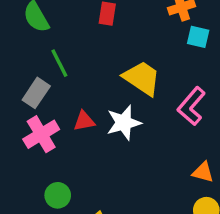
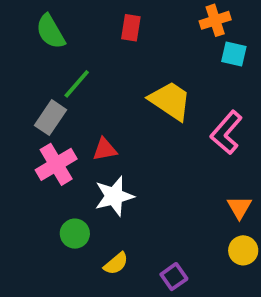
green line: (59, 63) -> (77, 84), turned 68
white star: (124, 123) -> (114, 196), moved
orange triangle: (203, 172) -> (239, 207), turned 45

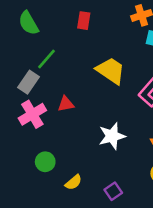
white star: (114, 196) -> (112, 136), moved

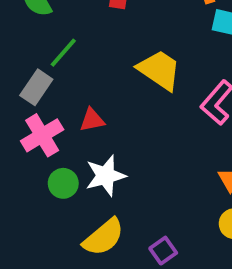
white star: (112, 136) -> (106, 176), moved
green circle: (45, 162) -> (63, 183), moved
yellow semicircle: (73, 182) -> (104, 237), size x1.6

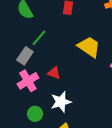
red triangle: (92, 120) -> (54, 73), turned 32
green circle: (63, 183) -> (35, 114), moved

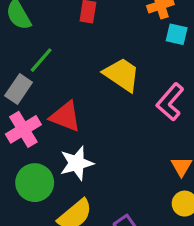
red triangle: (54, 73) -> (65, 116), size x1.5
green circle: (35, 114) -> (35, 183), size x1.5

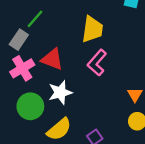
yellow trapezoid: (122, 75) -> (92, 29), turned 64
pink L-shape: (170, 102) -> (97, 63), moved

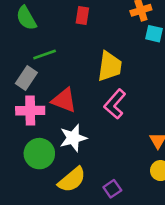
green line: (35, 19) -> (45, 55), turned 30
pink cross: (22, 68) -> (30, 111), turned 30

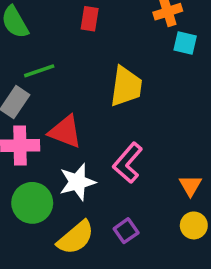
pink L-shape: (115, 104) -> (128, 163), moved
purple square: (112, 189) -> (126, 231), moved

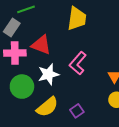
purple square: (126, 231) -> (77, 111), moved

